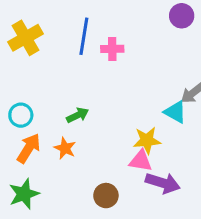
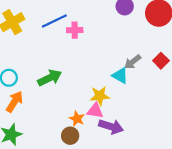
blue line: (84, 36) -> (54, 21), turned 55
green arrow: (78, 115) -> (50, 78), size x1.5
orange star: (65, 148) -> (77, 119), moved

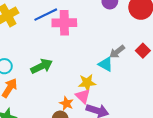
pink cross: (75, 30) -> (64, 23), size x1.6
pink triangle: (95, 111) -> (83, 96), turned 35

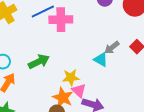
yellow star: (87, 83) -> (71, 78), moved
orange star: (66, 103) -> (63, 98), size x1.5

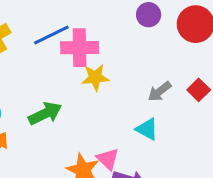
cyan triangle: (101, 60) -> (147, 129), moved
yellow star: (71, 78) -> (95, 77), moved

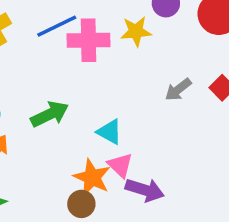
yellow star: (95, 77) -> (136, 31), moved
cyan triangle: (147, 129) -> (110, 132), moved

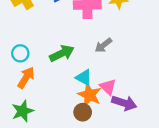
gray arrow: (178, 90) -> (103, 45), moved
cyan triangle: (110, 132) -> (84, 78), moved

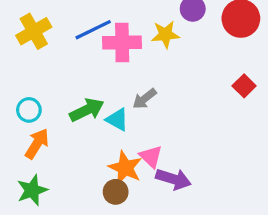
cyan triangle: (84, 78) -> (117, 120), moved

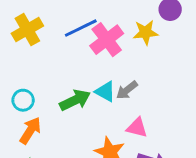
pink cross: (122, 43) -> (107, 40), turned -36
cyan triangle: (117, 120) -> (105, 92), moved
pink triangle: (151, 157) -> (137, 128), moved, turned -30

